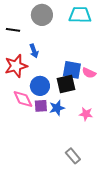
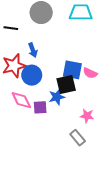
blue circle: (40, 86) -> (32, 75), moved
blue star: (57, 108) -> (57, 97), moved
gray rectangle: (73, 156) -> (78, 138), moved

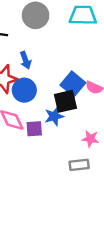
blue square: (72, 70) -> (73, 84), turned 30
gray rectangle: (78, 138) -> (79, 165), turned -56

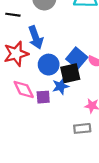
blue arrow: (26, 60) -> (36, 37), size x1.5
blue circle: (24, 90) -> (49, 65), moved

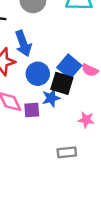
black square: (70, 73) -> (62, 83), turned 30
gray rectangle: (82, 128) -> (67, 152), moved

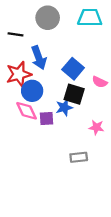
blue square: (69, 66) -> (73, 69), moved
blue circle: (38, 74) -> (32, 91), moved

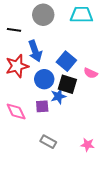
blue circle: (32, 91) -> (44, 79), moved
pink diamond: (27, 111) -> (16, 111), moved
pink star: (96, 127) -> (88, 145), moved
gray rectangle: (79, 157) -> (48, 142), moved, turned 35

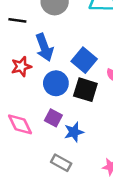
red star: (17, 66) -> (21, 67), size x0.7
blue star: (58, 96) -> (74, 132), moved
purple square: (42, 106) -> (53, 118), turned 32

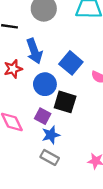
black square: (85, 90) -> (65, 102), moved
blue star: (74, 132) -> (51, 135), moved

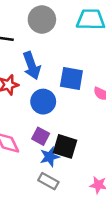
blue square: (71, 63) -> (71, 78), turned -30
black square: (65, 102) -> (65, 146), moved

